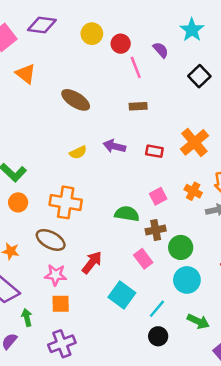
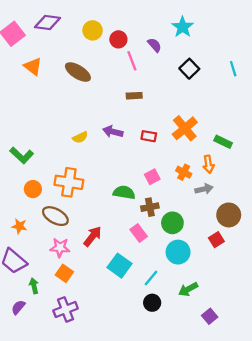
brown ellipse: (76, 100) -> (78, 72), moved
orange circle: (18, 202) -> (33, 189), moved
orange square: (61, 304) -> (64, 273), turned 36
green arrow: (198, 321) -> (188, 289), turned 126

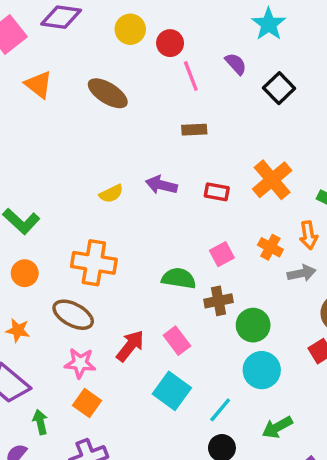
purple semicircle: (154, 45) -> (236, 64), moved
orange circle: (33, 189) -> (25, 273), moved
pink rectangle: (139, 233) -> (177, 341), moved

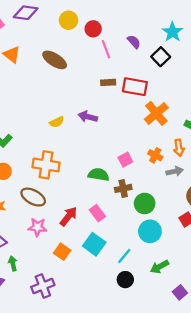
cyan star: (269, 24) -> (172, 32), moved
red rectangle: (217, 192) -> (135, 87), moved, size x1.6
orange square: (87, 403) -> (62, 252), moved

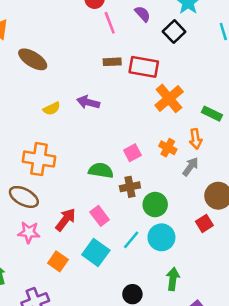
brown ellipse: (55, 60) -> (33, 59), moved
gray arrow: (175, 171) -> (190, 167), turned -42
cyan line: (124, 256) -> (131, 240), moved
green arrow: (160, 267) -> (173, 279), turned 126

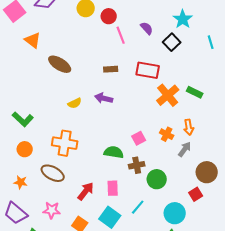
brown rectangle: (112, 62) -> (111, 69), moved
green rectangle: (212, 114) -> (195, 92), moved
pink rectangle: (100, 216) -> (113, 188), turned 35
pink star: (29, 232) -> (52, 210), moved
cyan circle: (161, 237) -> (175, 213), moved

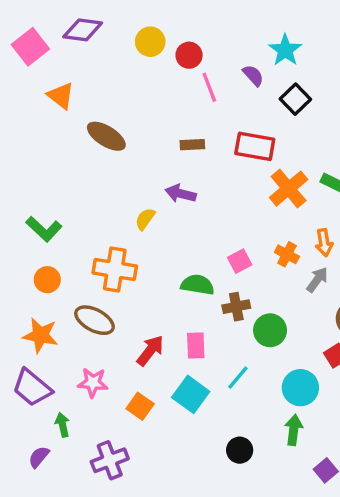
cyan star: (183, 19) -> (285, 50), moved
yellow semicircle: (75, 103) -> (145, 219), moved, turned 152
orange star: (21, 182) -> (41, 335), size x1.5

